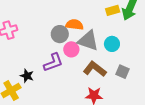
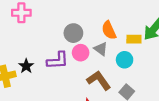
yellow rectangle: (113, 10) -> (134, 39), moved
orange semicircle: (74, 25) -> (109, 30), moved, turned -138
gray triangle: (88, 41) -> (101, 49), size x0.6

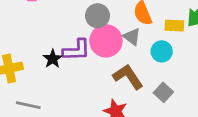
pink circle: (81, 53) -> (106, 41), size x1.5
black star: (26, 66) -> (53, 59), moved

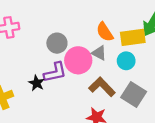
gray circle: (98, 16) -> (57, 43), moved
yellow rectangle: (174, 26) -> (133, 37), size x1.5
gray square: (163, 92) -> (134, 95), size x1.5

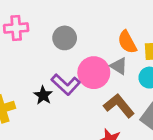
gray circle: (57, 43) -> (65, 38), moved
purple L-shape: (55, 72) -> (66, 84), turned 50

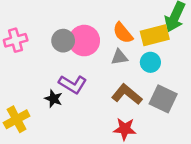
gray triangle: (119, 66) -> (119, 57), turned -30
pink circle: (94, 73) -> (84, 41), moved

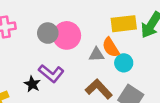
orange semicircle: (123, 33) -> (111, 47), moved
yellow rectangle: (155, 35) -> (124, 24), moved

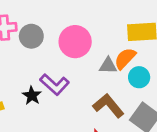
gray circle: (48, 33) -> (31, 36), moved
orange semicircle: (111, 47) -> (125, 58), turned 72

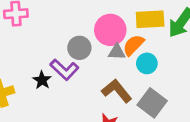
gray circle: (31, 36) -> (79, 48), moved
pink circle: (75, 42) -> (110, 30), moved

